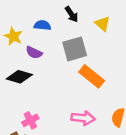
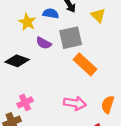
blue semicircle: (42, 25) -> (51, 13), moved
yellow star: (13, 36) -> (27, 22), moved
purple semicircle: (34, 53) -> (44, 43), moved

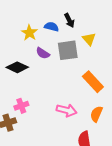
yellow triangle: (98, 15) -> (89, 39), moved
orange rectangle: (85, 64) -> (93, 82), moved

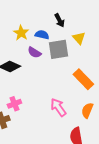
blue semicircle: (51, 27) -> (42, 35), moved
pink arrow: (67, 110) -> (58, 107), turned -138

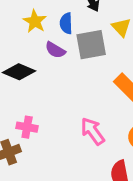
blue semicircle: (42, 35) -> (66, 23), turned -104
pink cross: (14, 104) -> (27, 127), turned 32

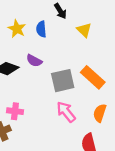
gray square: (91, 45) -> (63, 81), moved
purple semicircle: (55, 50) -> (34, 61), moved

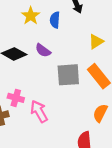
yellow triangle: (84, 30) -> (96, 42), moved, turned 35
pink arrow: (66, 112) -> (39, 111), moved

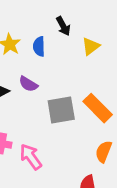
yellow triangle: (96, 42) -> (91, 46), moved

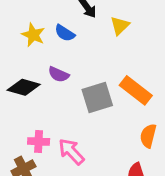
blue semicircle: (39, 46) -> (65, 33), turned -48

